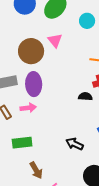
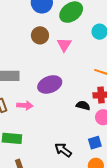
brown circle: (31, 51) -> (40, 35), moved, size x0.7
purple ellipse: (34, 84) -> (50, 84), moved, turned 60

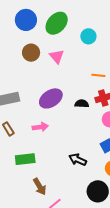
pink arrow: (25, 105) -> (40, 127), moved
black semicircle: (83, 105) -> (82, 104), moved

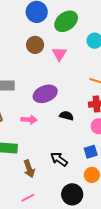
black semicircle: (82, 104) -> (66, 116), moved
brown arrow: (40, 187) -> (29, 169), moved

